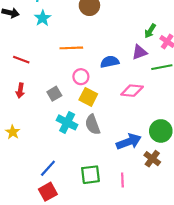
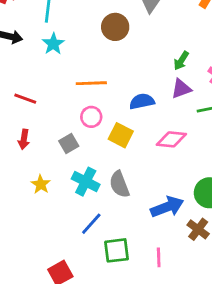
green arrow: (150, 31) -> (181, 61), moved
pink circle: (81, 77) -> (91, 117), moved
yellow square: (88, 97) -> (121, 135), moved
yellow star: (13, 132) -> (41, 184), moved
blue line: (48, 168) -> (91, 224), moved

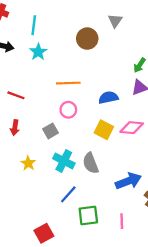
yellow square: (121, 135) -> (104, 130), moved

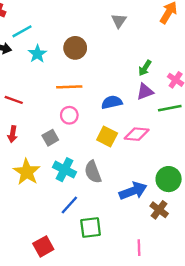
cyan line: (34, 25) -> (22, 31), moved, turned 54
brown circle: (87, 39) -> (75, 48), moved
yellow star: (28, 163) -> (27, 172), size x1.6
pink line: (122, 221) -> (139, 248), moved

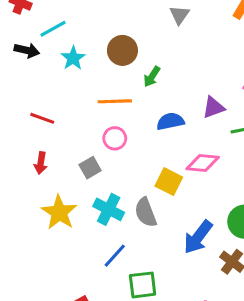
green arrow: (145, 68) -> (152, 77), moved
yellow square: (107, 137) -> (169, 182), moved
blue arrow: (133, 191) -> (198, 237), turned 148

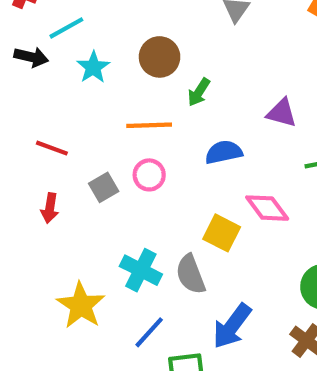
purple triangle: (213, 107) -> (282, 113), moved, turned 35
pink diamond: (203, 163) -> (267, 208), turned 48
gray square: (90, 168) -> (104, 187), moved
yellow star: (59, 212) -> (81, 305), moved
blue arrow: (198, 237) -> (232, 326), moved

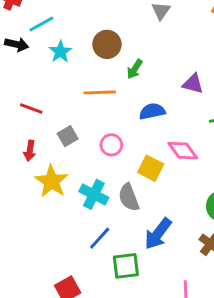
pink circle: (149, 175) -> (111, 145), moved
yellow star: (81, 305) -> (52, 181), moved

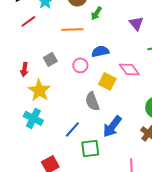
purple triangle: (193, 84) -> (136, 23), turned 35
red line: (31, 108) -> (28, 21), moved, turned -56
blue semicircle: (152, 111) -> (100, 51), moved
cyan cross: (94, 194) -> (33, 118), moved

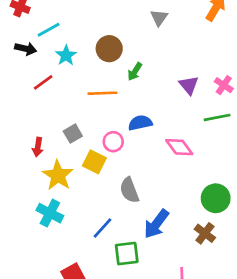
yellow square: (107, 81) -> (94, 162), moved

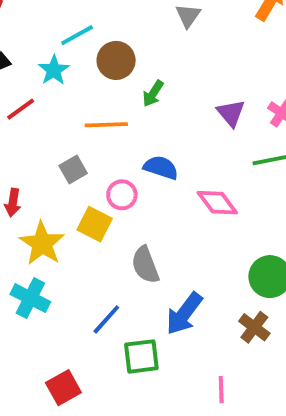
cyan line: (49, 30) -> (77, 35), moved
blue semicircle: (140, 123) -> (161, 168), turned 30
gray square: (73, 134) -> (73, 169), moved

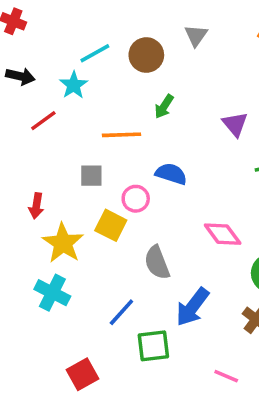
brown circle: (116, 60) -> (146, 55), moved
gray square: (73, 169) -> (91, 176), turned 30
pink diamond: (217, 203) -> (223, 234), moved
pink line: (221, 390) -> (226, 376), turned -65

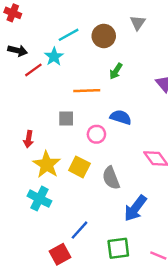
red line: (43, 121) -> (33, 70), moved
yellow square: (111, 225) -> (79, 167), moved
blue line: (121, 312) -> (79, 230), moved
green square: (153, 346) -> (118, 248), moved

